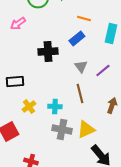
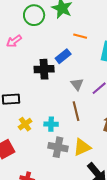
blue rectangle: (77, 39) -> (63, 56), moved

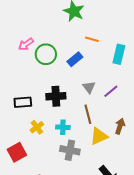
green circle: (34, 15) -> (46, 54), moved
black cross: (44, 69) -> (56, 96), moved
yellow triangle: (82, 147) -> (99, 136), moved

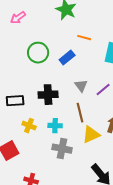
pink arrow: (26, 44) -> (18, 18), moved
yellow cross: (37, 127) -> (29, 126), turned -32

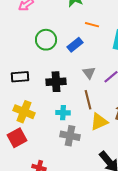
black rectangle: (15, 101) -> (20, 77), moved
yellow cross: (29, 126) -> (24, 112), moved, size x1.5

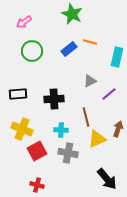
green circle: (46, 40) -> (32, 51), moved
blue rectangle: (75, 45) -> (69, 49), moved
gray triangle: (89, 73) -> (90, 81), moved, turned 40
red square: (17, 138) -> (37, 151), moved

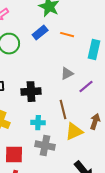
blue rectangle: (69, 49) -> (40, 33), moved
red square: (37, 151) -> (14, 155), moved, turned 30

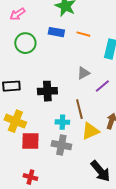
blue rectangle: (40, 33) -> (56, 32), turned 49
cyan cross: (38, 123) -> (62, 122), moved
red square: (14, 155) -> (30, 141), moved

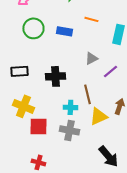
blue rectangle: (56, 32) -> (64, 31), moved

